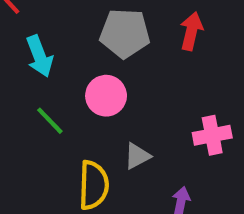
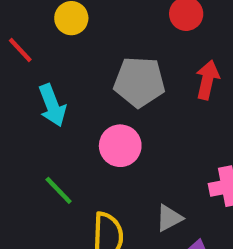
green line: (50, 121) -> (59, 190), moved
gray triangle: (137, 156) -> (169, 218), moved

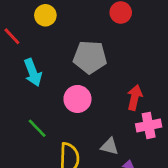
red arrow: (207, 80) -> (135, 98), moved
gray triangle: (169, 218) -> (110, 146), turned 42

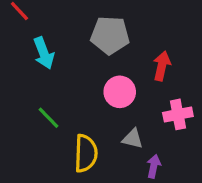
red arrow: (135, 98) -> (162, 66), moved
pink circle: (77, 99) -> (120, 92), moved

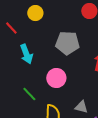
pink circle: (120, 92) -> (56, 78), moved

